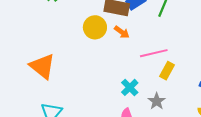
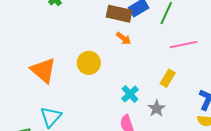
yellow circle: (95, 27) -> (89, 63), moved
pink line: (154, 53) -> (183, 45), moved

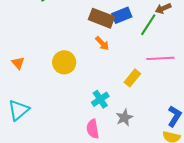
orange triangle: (43, 70) -> (18, 63), size x0.5
yellow rectangle: (168, 78) -> (132, 78), moved

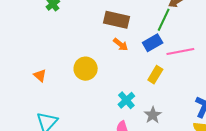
blue rectangle: (122, 15) -> (153, 43), moved

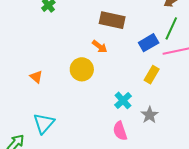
green line: (164, 20) -> (171, 28), moved
orange arrow: (121, 44) -> (100, 46), moved

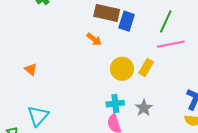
blue rectangle: (149, 43) -> (127, 21), moved, turned -42
yellow circle: (82, 69) -> (122, 69), moved
cyan cross: (123, 100) -> (115, 104), moved, turned 36

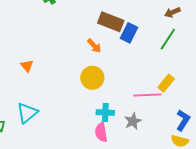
pink line: (171, 44) -> (147, 95), moved
yellow rectangle: (146, 68) -> (166, 83), moved
yellow circle: (122, 69) -> (92, 78), moved

